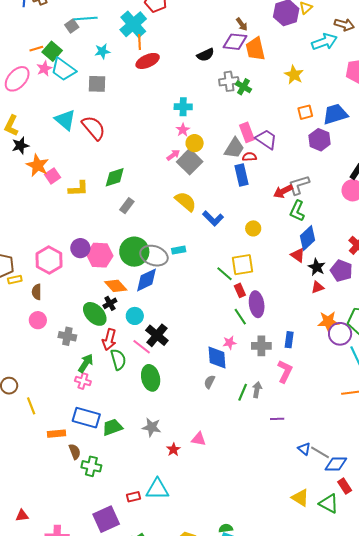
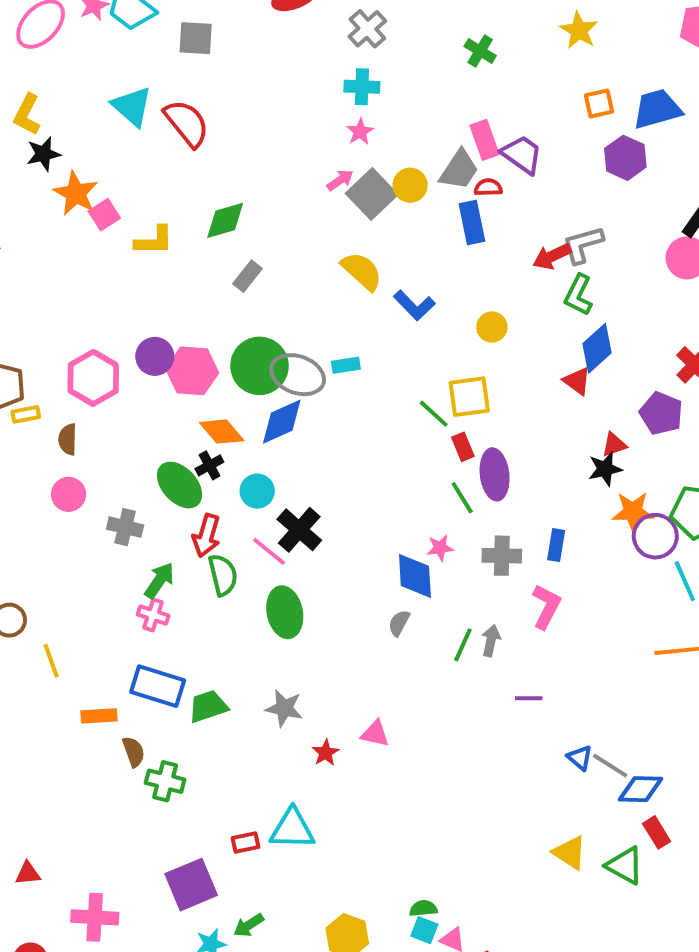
gray cross: (229, 81) -> (367, 29), moved, turned -36
yellow circle: (195, 143) -> (410, 185), moved
black star: (317, 267) -> (605, 469), moved, turned 30

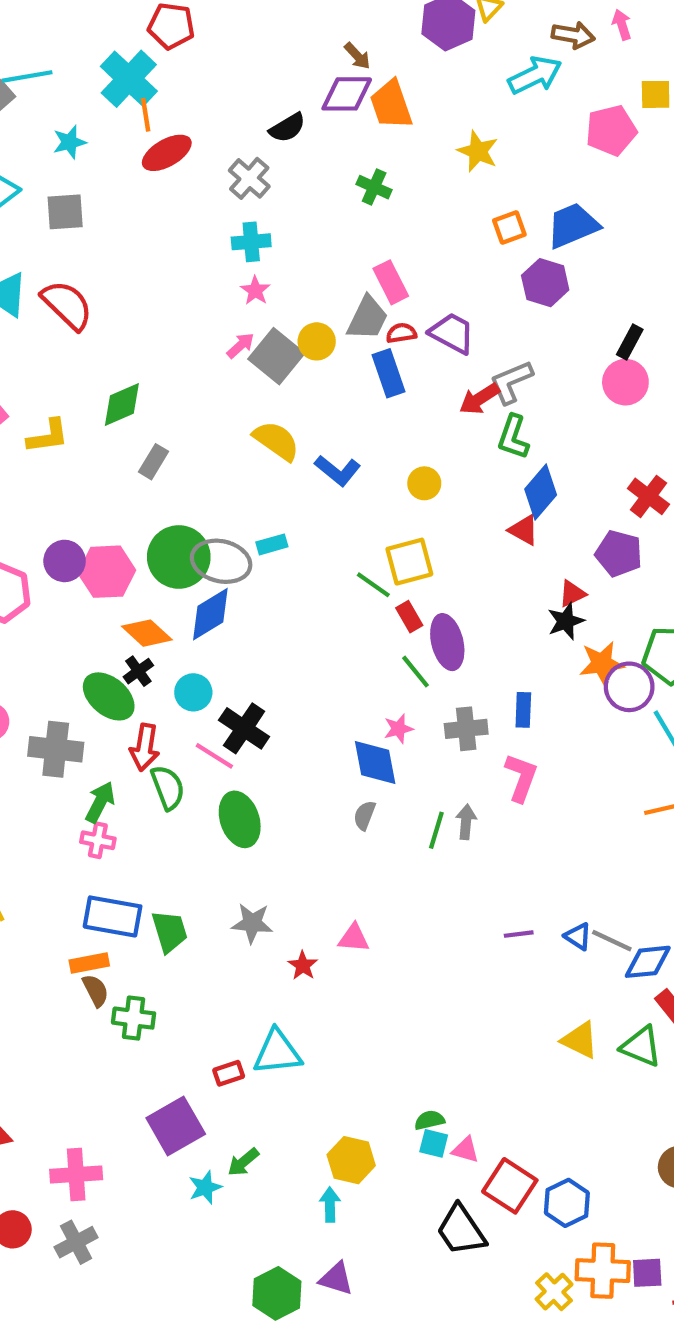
purple trapezoid: (522, 154) -> (452, 333), moved
gray cross: (125, 527) -> (56, 749), size x1.4
purple line: (529, 698) -> (519, 934), moved
green trapezoid: (208, 706) -> (170, 931), turned 99
orange rectangle: (99, 716) -> (89, 963), moved

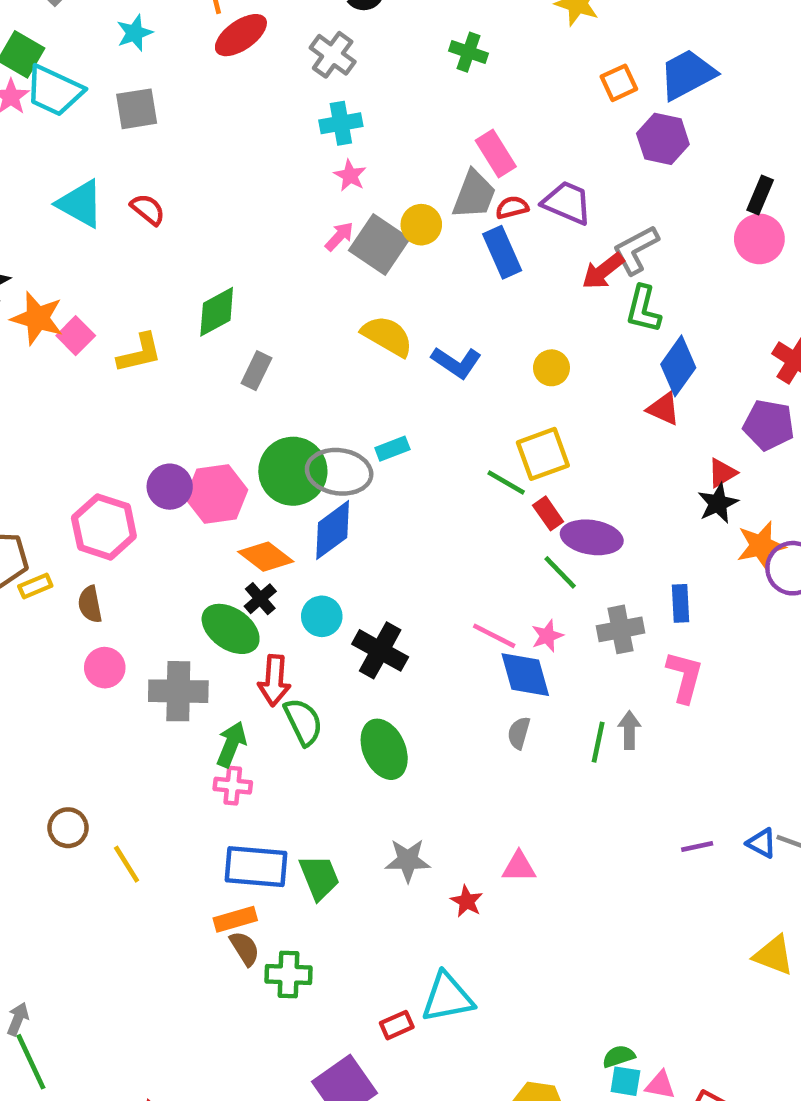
red semicircle: (67, 305) -> (148, 209), size x0.6
purple ellipse: (447, 642) -> (592, 537), turned -62
pink line: (214, 756) -> (494, 636), moved

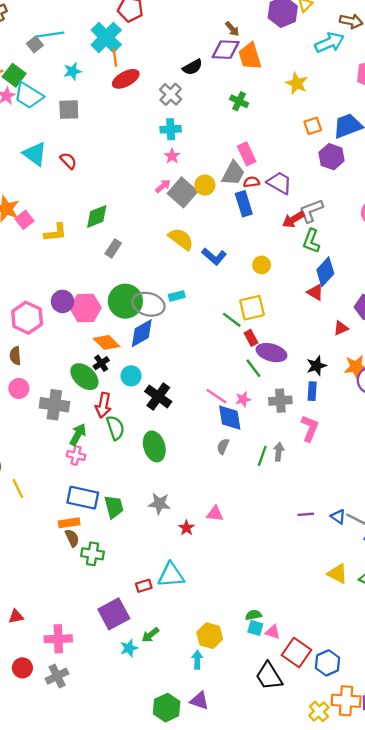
black star: (718, 503) -> (316, 366), moved

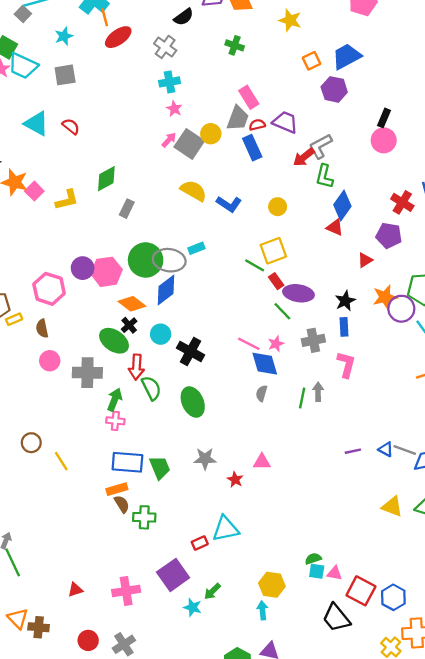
pink cross: (58, 639) -> (126, 591), moved
cyan star: (129, 648) -> (193, 607), turned -30

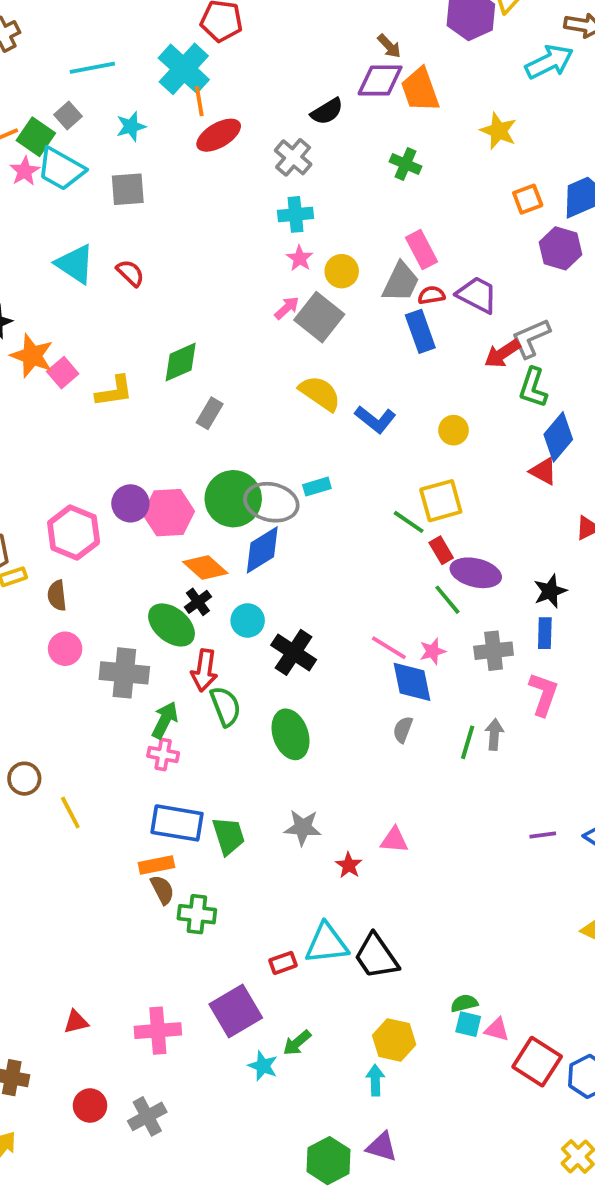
gray square: (23, 14) -> (68, 116), moved
yellow circle: (211, 134) -> (342, 271), moved
black trapezoid: (336, 618) -> (376, 956), moved

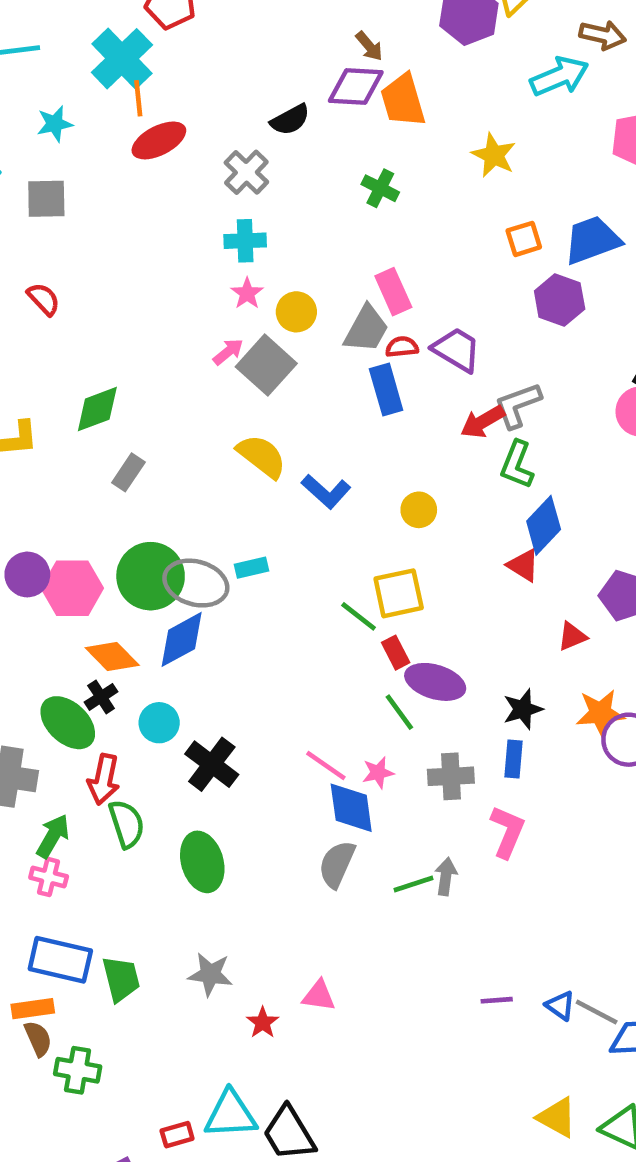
gray semicircle: (403, 730) -> (337, 864), size x1.5
green line: (468, 742) -> (414, 884), turned 52

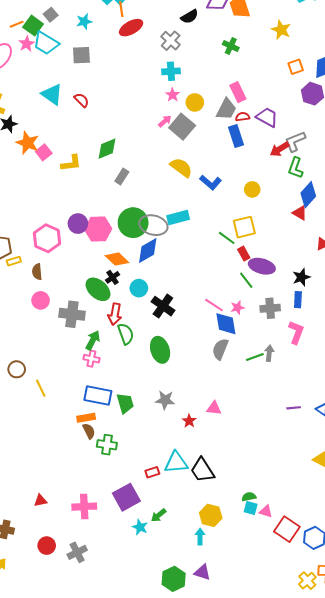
cyan rectangle: (251, 568) -> (178, 217), size x1.5

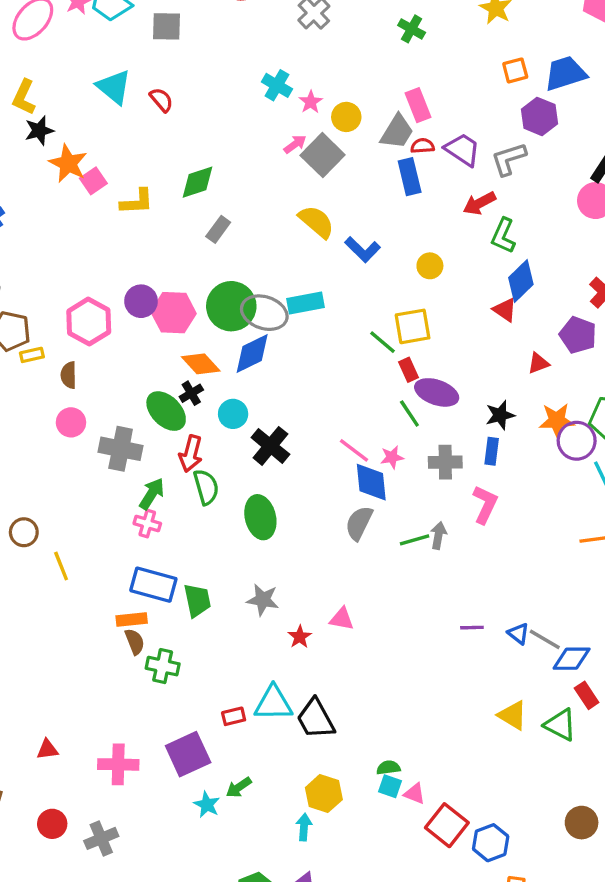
cyan cross: (171, 71) -> (277, 85), moved, turned 30
gray L-shape: (295, 141) -> (509, 159), moved

